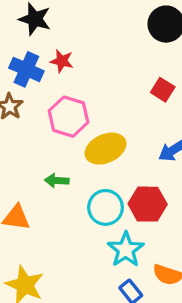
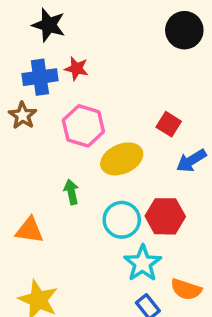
blue cross: (26, 69) -> (40, 77), turned -32
red square: (163, 90) -> (169, 124), moved
green arrow: (57, 181) -> (71, 192), turned 75

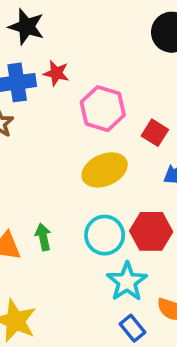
pink hexagon: (83, 126) -> (103, 109), moved
green arrow: (71, 192) -> (43, 237), moved

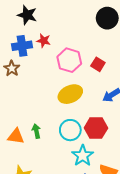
red square: (155, 133) -> (98, 64), moved

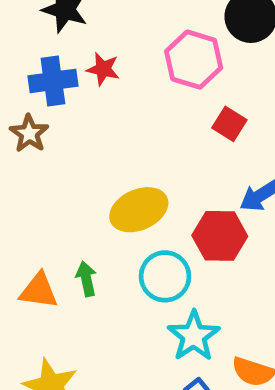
pink hexagon: (69, 60) -> (194, 60), moved
yellow ellipse: (70, 94) -> (139, 210), moved
red hexagon: (96, 128) -> (220, 236), moved

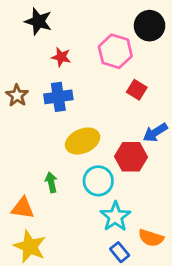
blue cross: (53, 81) -> (58, 97), moved
orange triangle: (39, 291) -> (23, 208), moved

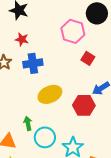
red star: (61, 57) -> (22, 39), moved
cyan circle: (98, 181) -> (45, 137), moved

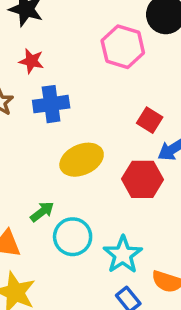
red square: (88, 58) -> (150, 120), moved
green arrow: (28, 123) -> (42, 212), turned 64

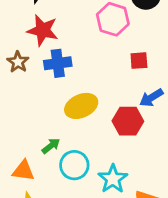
red star: (31, 61) -> (43, 30), size x1.6
red square: (150, 120) -> (139, 61), moved, turned -36

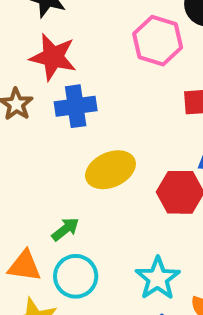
cyan circle: (74, 165) -> (76, 276), moved

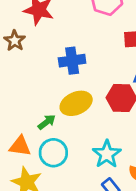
blue cross: (76, 106) -> (72, 61), moved
yellow ellipse: (110, 170) -> (76, 103), moved

